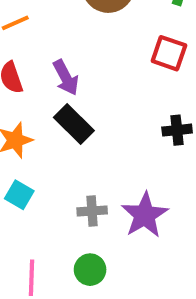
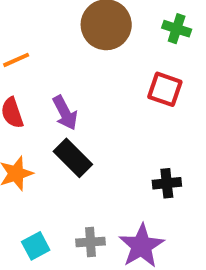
black cross: (177, 130) -> (167, 183), moved
cyan square: (19, 195) -> (36, 246), moved, turned 32

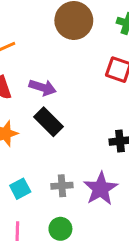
purple arrow: (65, 113) -> (43, 87), turned -45

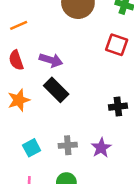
purple star: (101, 189) -> (101, 148), size x0.7

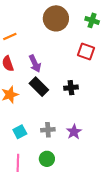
purple arrow: (51, 60) -> (35, 64), turned 48
black cross: (118, 107) -> (71, 88), moved

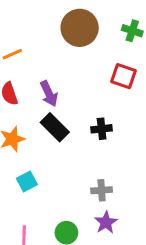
gray cross: (48, 130) -> (102, 190), moved
cyan square: (20, 132) -> (27, 181), moved
purple star: (74, 132) -> (106, 222), moved

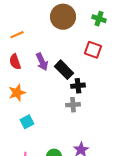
black rectangle: (55, 127) -> (64, 70), moved
gray cross: (102, 190) -> (73, 105), moved

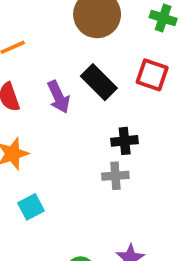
black rectangle: (64, 70) -> (99, 82), moved

